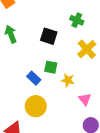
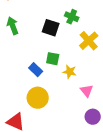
green cross: (77, 20) -> (72, 17), moved

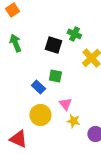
yellow star: (70, 72) -> (73, 121), moved
pink triangle: (87, 91) -> (65, 104), moved

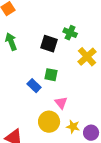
yellow circle: (40, 115) -> (49, 122), moved
yellow star: (73, 121) -> (73, 127), moved

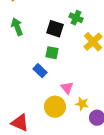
green square: (51, 75) -> (52, 53), moved
yellow star: (73, 127) -> (82, 104), moved

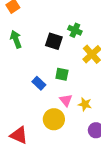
green square: (52, 53) -> (62, 74), moved
yellow star: (82, 104) -> (85, 104), moved

